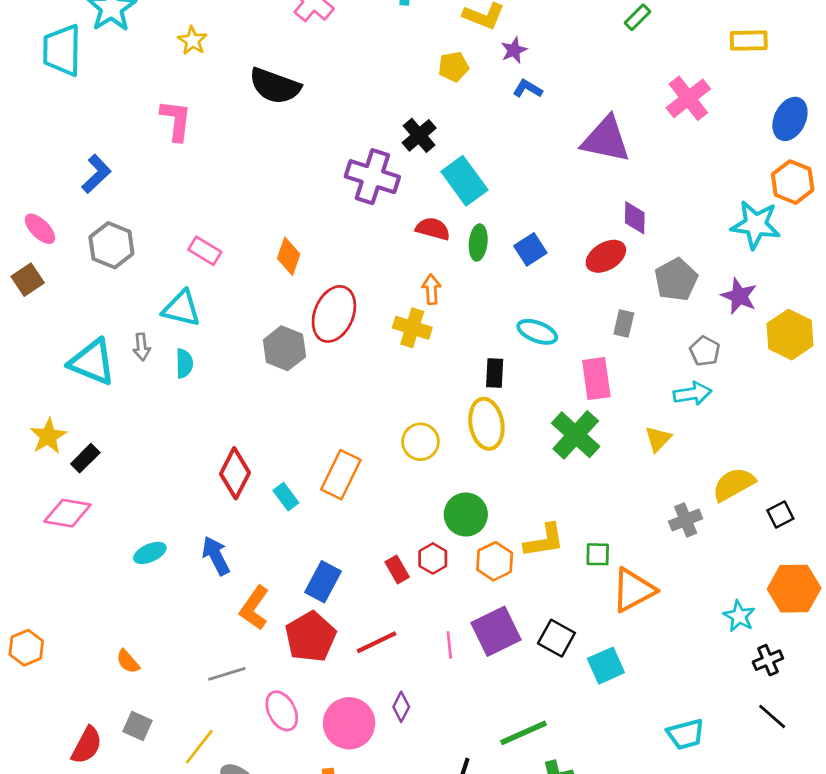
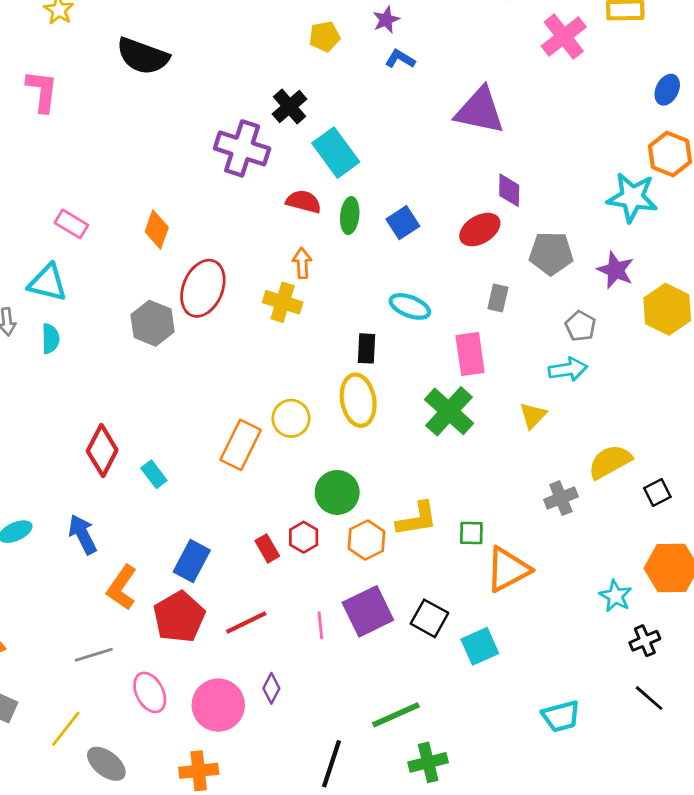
pink cross: (688, 98) -> (564, 37), moved
blue ellipse: (790, 119) -> (667, 90), size x0.7
gray pentagon: (676, 280) -> (551, 253), turned 30
orange rectangle: (341, 475) -> (241, 445), moved

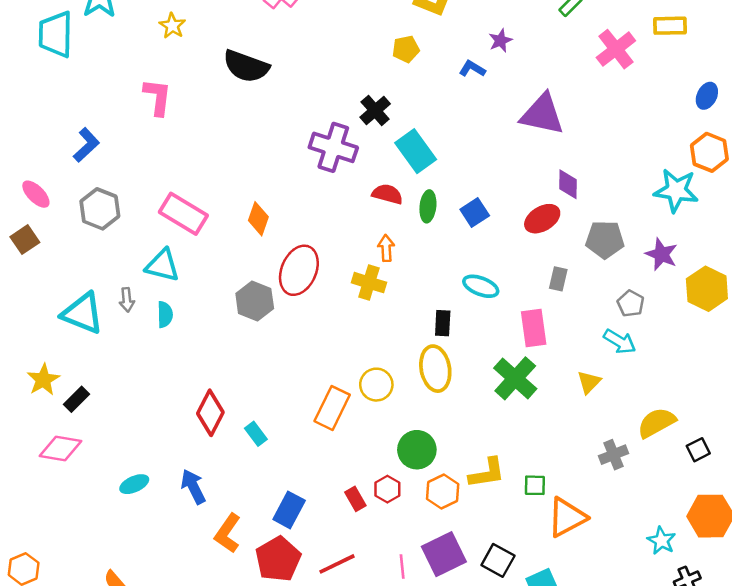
purple star: (386, 20) -> (500, 40), moved
pink rectangle: (71, 224) -> (183, 214), size x1.6
cyan arrow: (568, 369) -> (620, 342), turned 40

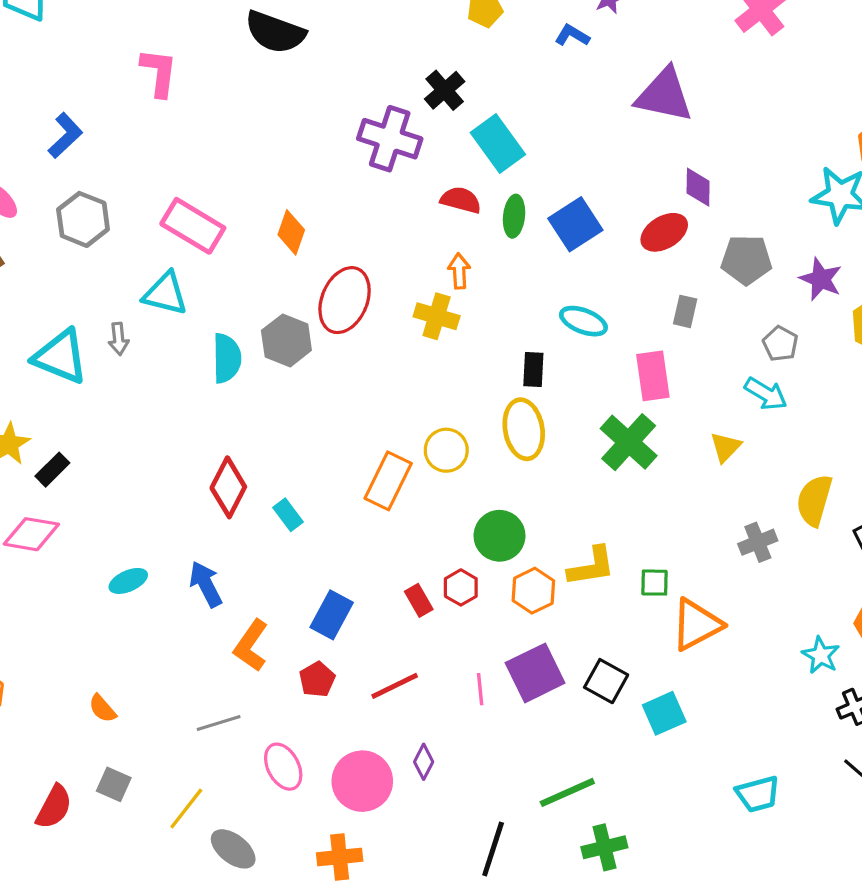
blue square: (475, 213) -> (575, 224), size x1.4
cyan semicircle: (165, 315) -> (227, 358), moved, size x1.4
yellow semicircle: (657, 423) -> (814, 500), turned -45
red pentagon: (278, 559) -> (317, 679), size x0.6

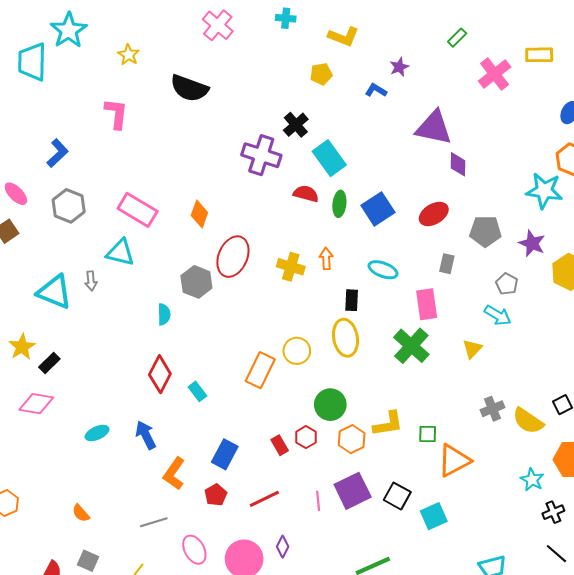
purple diamond: (698, 187) -> (458, 164), moved
orange arrow: (459, 271) -> (326, 259), moved
cyan semicircle: (227, 358) -> (164, 314), moved, size x0.7
yellow semicircle: (814, 500) -> (528, 421), moved, turned -72

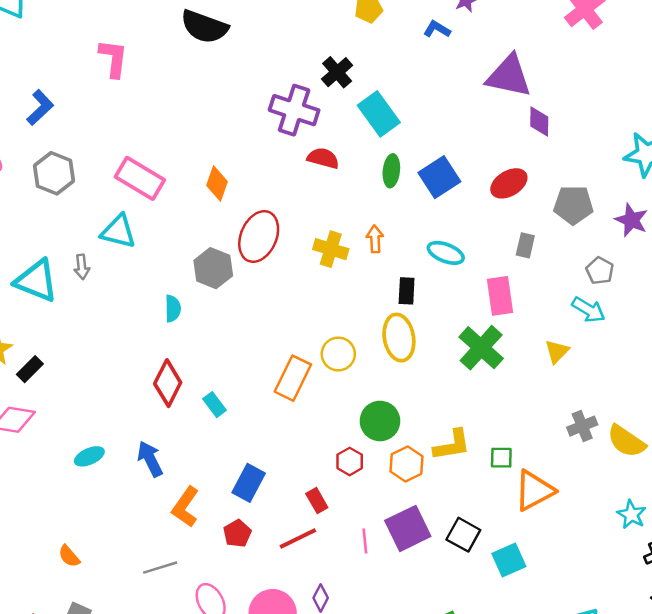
red semicircle: (306, 194) -> (323, 158), moved
red rectangle: (280, 445) -> (317, 501), moved

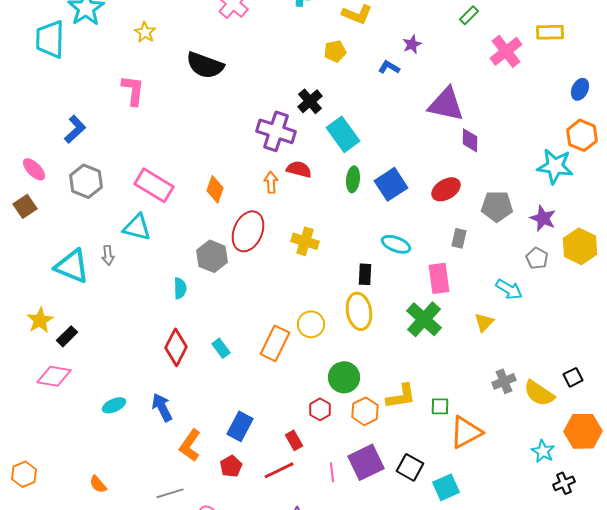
orange arrow: (375, 239) -> (271, 182), moved
gray pentagon: (600, 271) -> (537, 258), moved
cyan rectangle: (214, 405) -> (221, 348), moved

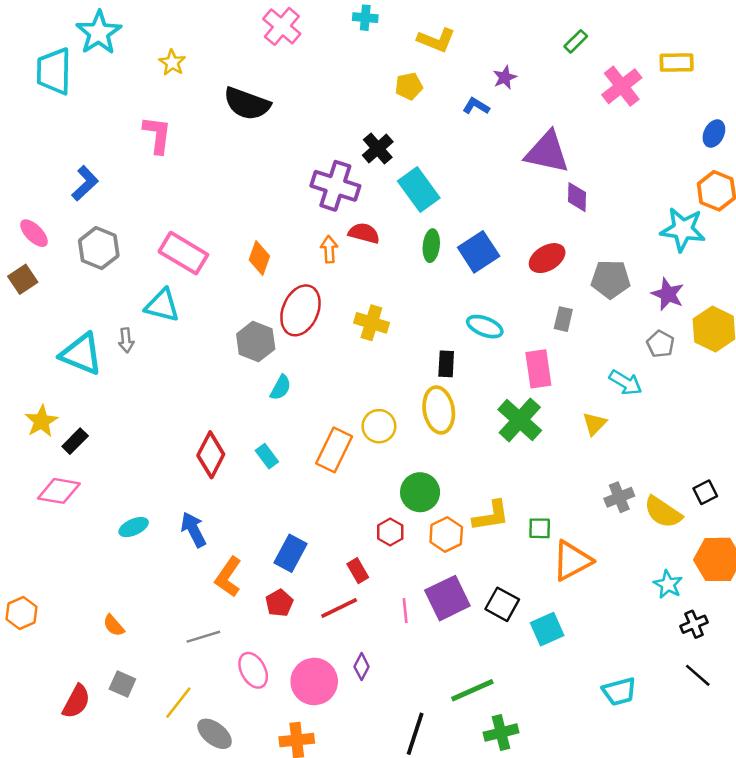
cyan semicircle: (180, 288) -> (281, 388), moved, turned 30

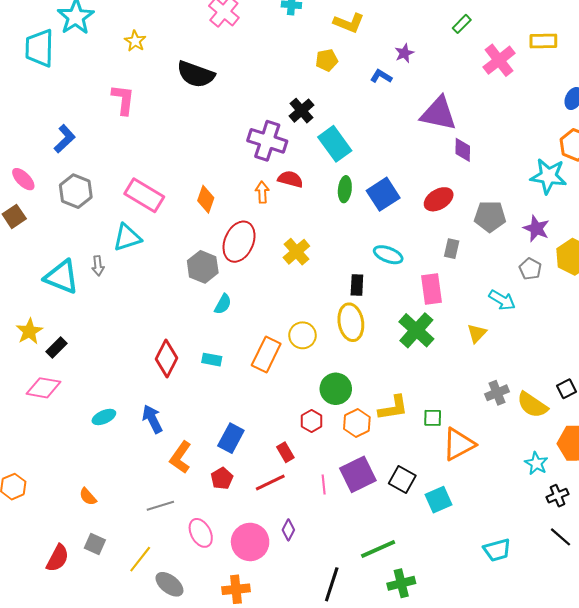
cyan triangle: (162, 305) -> (127, 238), turned -32
yellow cross: (371, 323) -> (296, 252), turned 32
cyan rectangle: (267, 456) -> (212, 360), turned -42

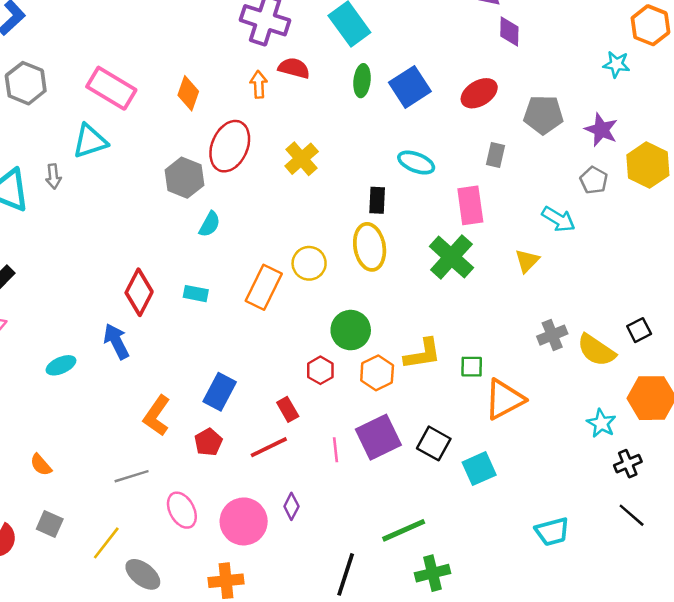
cyan star: (548, 176) -> (616, 64), size x0.6
blue arrow: (152, 419) -> (116, 341), moved

